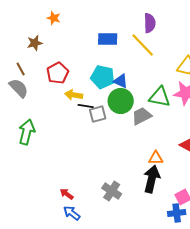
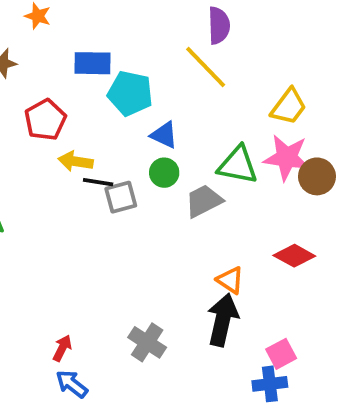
blue rectangle: (108, 39) -> (92, 63), moved
cyan pentagon: (103, 77) -> (130, 93), moved
green circle: (121, 101) -> (164, 173), size x0.6
orange triangle: (156, 158) -> (230, 280), turned 35
red arrow: (67, 194) -> (62, 348), turned 80

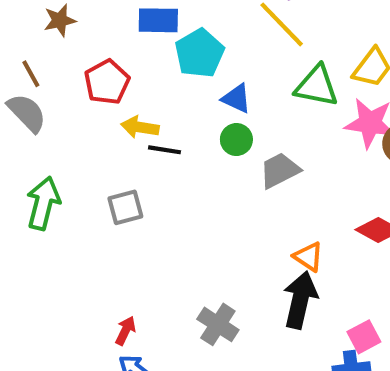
cyan pentagon: (130, 93) -> (199, 53), turned 30
green triangle: (238, 165) -> (317, 86), moved
gray square: (121, 197) -> (125, 207), moved

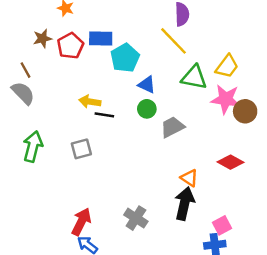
red pentagon: (107, 82) -> (70, 46), moved
red arrow: (125, 331) -> (81, 222), size x1.6

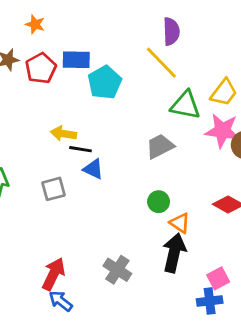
blue triangle: (147, 85) -> (93, 169), moved
green circle: (147, 109) -> (159, 202), moved
gray trapezoid: (172, 127) -> (160, 146), moved

